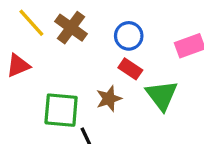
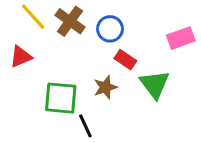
blue circle: (129, 36) -> (110, 29), moved

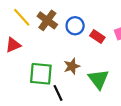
red rectangle: (125, 60) -> (97, 36), moved
green triangle: (155, 84) -> (99, 79), moved

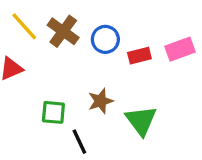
red rectangle: (97, 36) -> (139, 56), turned -48
green square: (41, 74) -> (53, 112), size x0.7

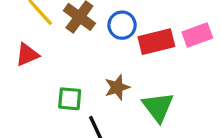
red rectangle: (139, 56) -> (156, 42), size x1.5

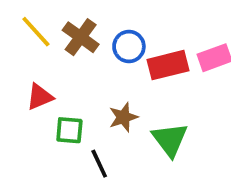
red triangle: (27, 55) -> (40, 97), moved

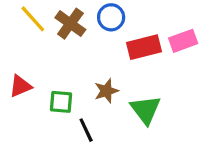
blue circle: (129, 46) -> (111, 17), moved
red triangle: (40, 97) -> (20, 86), moved

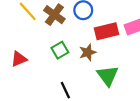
brown star: (106, 91) -> (88, 52), moved
green square: (61, 102) -> (60, 50), moved, turned -35

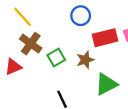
brown cross: (54, 15) -> (31, 44), moved
green triangle: (108, 76) -> (106, 84), turned 40

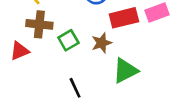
brown cross: (31, 44) -> (39, 24), turned -30

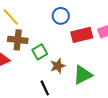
brown star: (102, 43) -> (58, 66), moved

